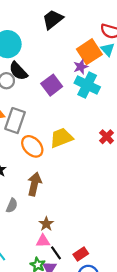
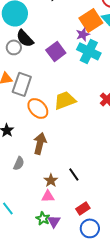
black line: (56, 253) -> (74, 174), moved

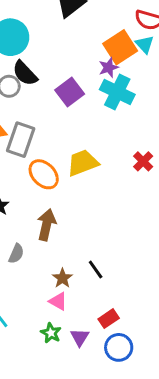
pink triangle: (48, 196) -> (58, 301), turned 32
purple triangle: (54, 221) -> (80, 337), moved

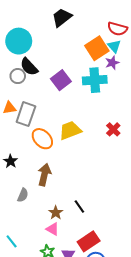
purple star: (109, 68) -> (112, 63), moved
cyan cross: (117, 92) -> (95, 80), turned -30
red rectangle: (109, 319) -> (89, 241), size x1.5

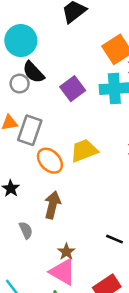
gray semicircle: (23, 195) -> (26, 230), turned -48
black line: (79, 206) -> (114, 239), moved, turned -32
pink triangle: (53, 229) -> (63, 272), size x1.6

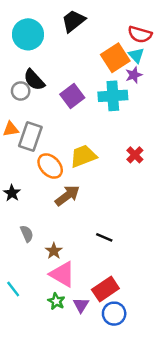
cyan circle: (21, 41) -> (28, 34), moved
brown arrow: (52, 205) -> (67, 196), moved, turned 40
black line: (114, 239) -> (104, 237), moved
brown star: (66, 252) -> (54, 251), moved

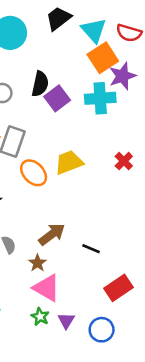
cyan triangle: (136, 55) -> (94, 30), moved, size x1.5
purple star: (134, 75) -> (122, 76), size x1.5
black semicircle: (34, 80) -> (40, 84), moved, turned -125
brown arrow: (67, 196) -> (52, 234), moved
red rectangle: (105, 289) -> (119, 288), moved

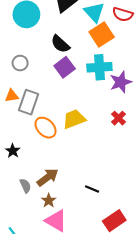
purple star: (122, 76) -> (121, 82), moved
black semicircle: (40, 84) -> (60, 44), moved, turned 120
brown arrow: (52, 234) -> (48, 177), moved

